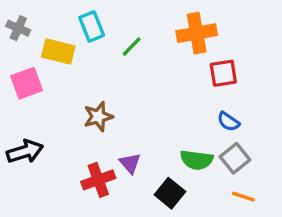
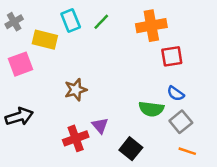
gray cross: (18, 28) -> (14, 22), turned 36
green line: (132, 47) -> (101, 22), moved
green semicircle: (197, 160) -> (151, 109), moved

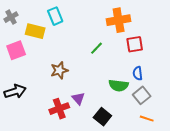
green line: (101, 22) -> (96, 48), moved
blue semicircle: (176, 94) -> (138, 73), turned 48

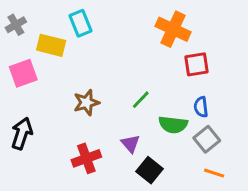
orange cross: (119, 20) -> (173, 29), turned 35
green line: (96, 48) -> (141, 100), moved
black arrow: (15, 91) -> (22, 133), turned -55
purple triangle: (78, 98) -> (130, 144), moved

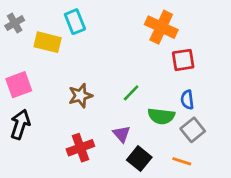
pink square: (23, 73) -> (19, 85), moved
orange line: (214, 173) -> (182, 161), moved

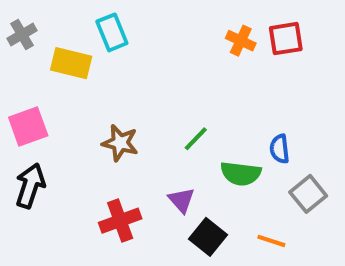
orange cross: (161, 27) -> (241, 41), size x0.6
red square: (183, 60) -> (286, 39), moved
brown star: (80, 96) -> (120, 143), turned 30
gray square: (193, 130) -> (308, 194), moved

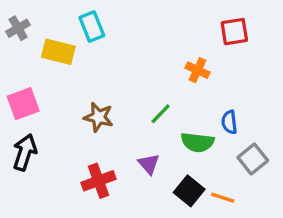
orange cross: (241, 41) -> (197, 70), moved
black square: (208, 237) -> (189, 191), moved

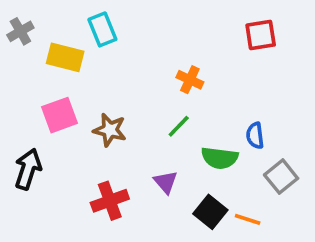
orange cross: (197, 70) -> (190, 80), moved
pink square: (23, 104) -> (60, 115), moved

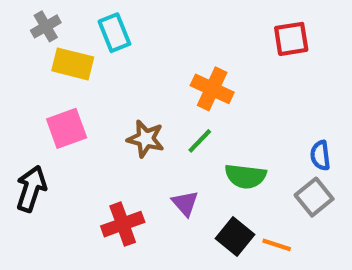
gray cross: (20, 31) -> (46, 26), moved
orange cross: (190, 80) -> (212, 89), size x1.4
brown star: (110, 130) -> (146, 139), moved
blue semicircle: (255, 136) -> (320, 155), moved

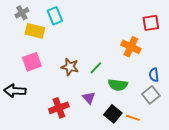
red square: (291, 39) -> (151, 23), moved
orange cross: (212, 89) -> (131, 47), moved
black arrow: (31, 189) -> (15, 91), turned -105

